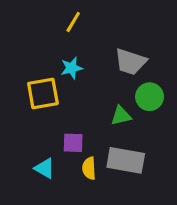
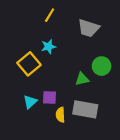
gray trapezoid: (130, 62) -> (89, 28), moved
yellow square: (43, 93) -> (29, 64), turned -30
cyan triangle: (45, 168) -> (30, 102), moved, turned 48

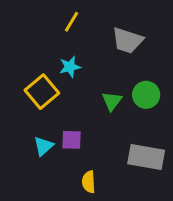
green triangle: (82, 79) -> (112, 101), moved, turned -40
gray rectangle: (85, 109) -> (146, 157), moved
yellow semicircle: (60, 115) -> (89, 182), moved

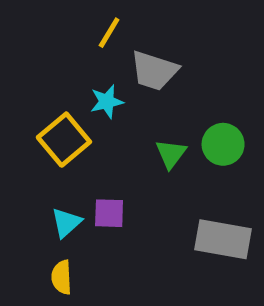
gray trapezoid: (127, 40) -> (154, 71), moved
yellow semicircle: (89, 182) -> (62, 277), moved

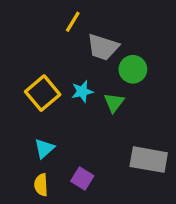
cyan star: (107, 102) -> (82, 91), moved
green circle: (223, 144) -> (133, 69), moved
purple square: (109, 213) -> (82, 179), moved, turned 30

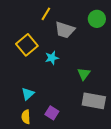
green circle: (133, 69) -> (97, 19), moved
yellow square: (43, 93) -> (27, 45), moved
green triangle: (114, 103) -> (84, 74), moved

